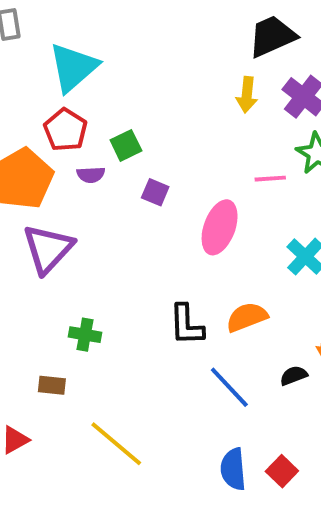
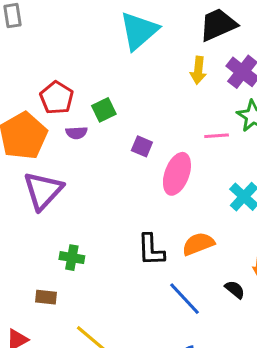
cyan triangle: (73, 67) -> (139, 31), moved
purple square: (155, 192) -> (142, 146), moved
black semicircle: (294, 376) -> (235, 290), turned 60

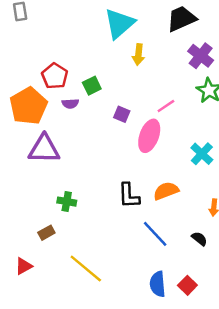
yellow arrow: (198, 70) -> (138, 55), moved
pink line: (217, 136) -> (166, 106), moved, turned -30
purple triangle: (43, 191) -> (44, 149), turned 48
black semicircle: (235, 290) -> (199, 239), moved
brown rectangle: (46, 297) -> (46, 233), turned -35

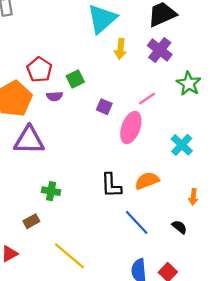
purple cross: (201, 56) -> (160, 50), moved

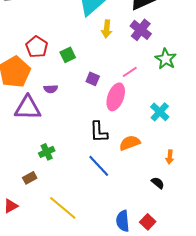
purple semicircle: (54, 96) -> (51, 89), moved
black L-shape: (111, 185) -> (99, 132), moved
green cross: (51, 191) -> (47, 152), turned -35
blue line: (137, 222) -> (99, 166), moved

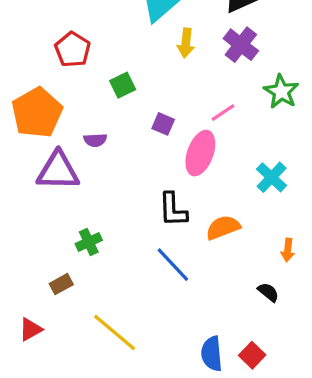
red pentagon: (37, 47) -> (73, 50), moved

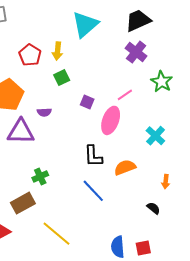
yellow arrow: (186, 43) -> (58, 51), moved
brown rectangle: (61, 284) -> (23, 203), size x1.6
red square: (252, 355) -> (143, 248), turned 35

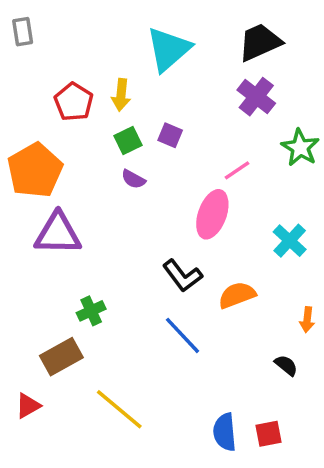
purple square: (87, 102) -> (170, 135), moved
purple semicircle: (44, 112) -> (133, 179), moved, turned 32
black L-shape: (93, 156) -> (182, 276), turned -35

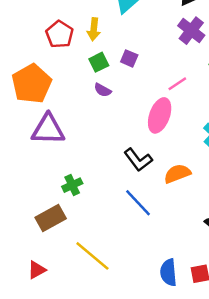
red triangle: (28, 406) -> (37, 270), moved

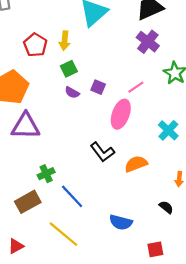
purple square: (129, 58) -> (98, 87), moved
blue line: (138, 203) -> (72, 196), moved
blue semicircle: (168, 272) -> (121, 222), moved, turned -70

